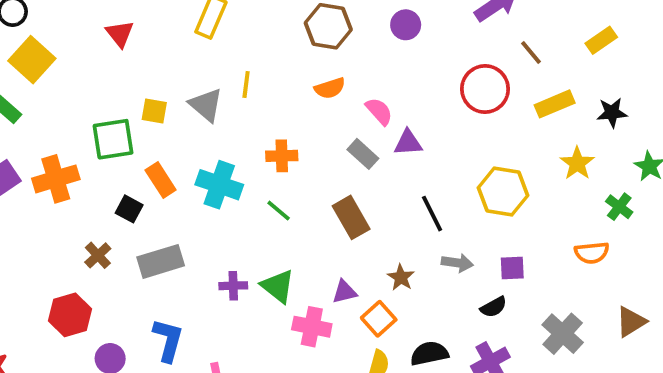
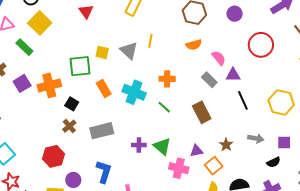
red circle: (485, 89) -> (261, 45), moved
black square: (129, 209) -> (72, 104), moved
black line: (432, 214) -> (243, 100), moved

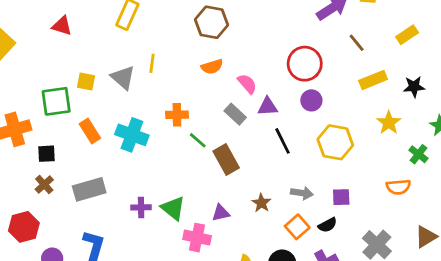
red triangle: (86, 12) -> (62, 26), turned -35
purple circle: (235, 14) -> (311, 100), moved
black square: (72, 104) -> (46, 154), turned -32
green line: (164, 107) -> (198, 140), moved
orange square: (214, 166) -> (297, 227), moved

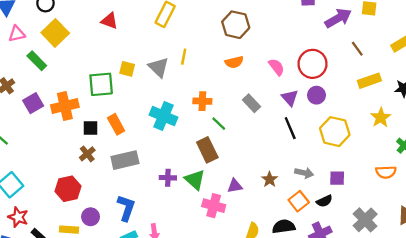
pink semicircle: (247, 84) -> (276, 67), moved
purple triangle: (268, 106) -> (290, 98), moved, turned 48
orange rectangle: (90, 131) -> (116, 124), moved
brown rectangle: (226, 159) -> (207, 150), moved

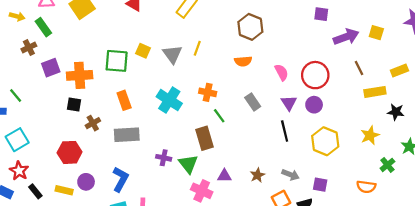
green rectangle: (37, 61) -> (43, 27), moved
yellow rectangle: (369, 81) -> (375, 92), moved
black square: (91, 128) -> (74, 104), moved

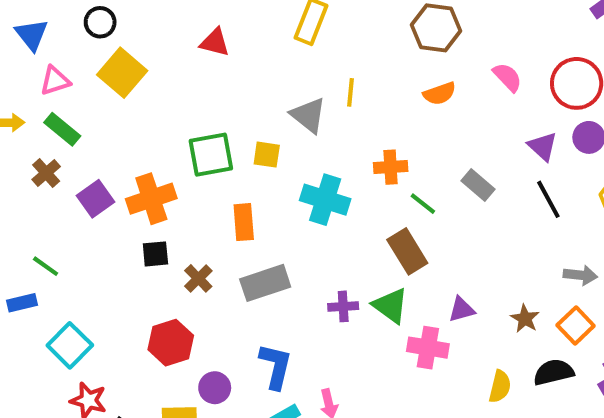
yellow square: (143, 51) -> (267, 155), moved
pink semicircle: (281, 72) -> (507, 77), moved
orange rectangle: (124, 100) -> (244, 222), turned 30
gray rectangle: (253, 102) -> (478, 185), moved
brown star: (257, 175) -> (525, 319), moved

